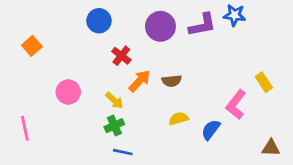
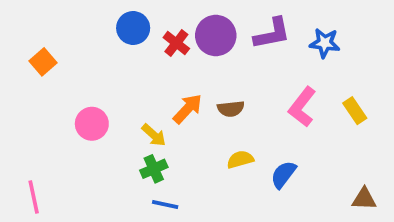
blue star: (235, 15) -> (325, 43), moved
red cross: (121, 56) -> (176, 43), moved
pink L-shape: (236, 105) -> (302, 107), moved
pink line: (25, 128) -> (34, 197), moved

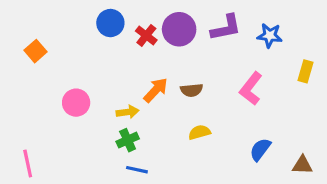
yellow rectangle: (355, 111) -> (306, 71), moved, turned 50
yellow arrow: (154, 135) -> (128, 112), turned -50
blue semicircle: (283, 174) -> (260, 149), moved

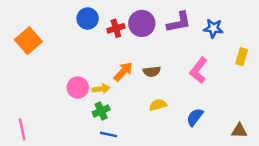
red cross: (146, 35) -> (116, 28), turned 35
orange square: (35, 51) -> (28, 41), size x1.5
pink circle: (76, 103) -> (78, 88), moved
blue semicircle: (260, 149) -> (195, 117), moved

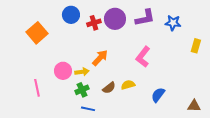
orange square: (28, 41) -> (37, 33), moved
pink L-shape: (199, 70) -> (143, 57), moved
brown semicircle: (152, 72) -> (109, 88), moved, turned -32
pink line: (22, 129) -> (37, 88), moved

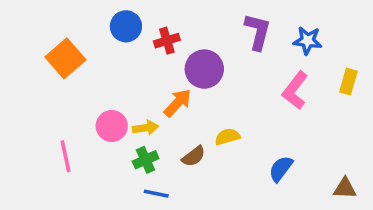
purple L-shape: (145, 18) -> (258, 32), turned -65
purple circle: (115, 19) -> (204, 69), moved
pink L-shape: (143, 57) -> (295, 90), moved
yellow semicircle: (128, 85) -> (227, 137), moved

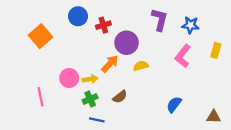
yellow semicircle: (227, 137) -> (141, 66), moved

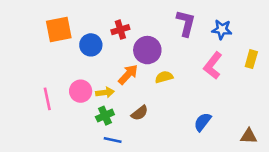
blue circle: (78, 16) -> (91, 45), moved
orange square: (40, 36) -> (59, 30), moved, turned 30
pink line: (40, 97) -> (47, 99), moved

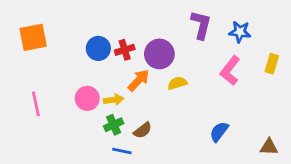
orange square: (59, 30) -> (33, 37), moved
red cross: (120, 30) -> (125, 50), moved
pink line: (47, 99) -> (36, 104), moved
brown semicircle: (140, 113) -> (143, 130), moved

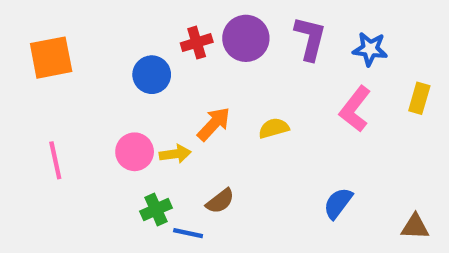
red cross: (125, 50) -> (197, 43), moved
purple circle: (159, 54) -> (246, 38), moved
green cross: (114, 125) -> (156, 210), moved

